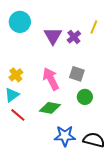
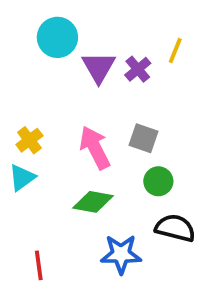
cyan circle: (20, 22) -> (57, 37), moved
red line: (18, 115) -> (39, 265), moved, turned 42
black semicircle: (94, 140) -> (175, 228), moved

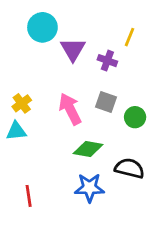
purple cross: (138, 69) -> (107, 61), moved, turned -30
cyan triangle: (22, 178) -> (16, 131), turned 30
green circle: (158, 181) -> (135, 117), moved
green diamond: (93, 202) -> (88, 149), moved

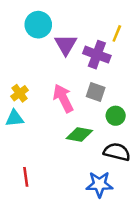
purple cross: (107, 61) -> (97, 55), size x1.5
green circle: (135, 117) -> (116, 116), moved
blue star: (89, 188) -> (99, 184), moved

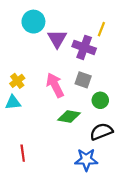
black semicircle: (117, 152) -> (101, 132), turned -35

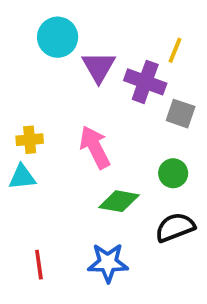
gray square: (83, 80) -> (181, 114), moved
yellow cross: (17, 81) -> (30, 140), turned 32
blue star: (86, 160) -> (108, 263), moved

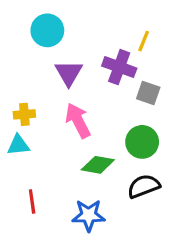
purple triangle: (99, 67) -> (69, 73), moved
green circle: (173, 173) -> (142, 142), size x1.4
red line: (39, 265) -> (32, 202), moved

